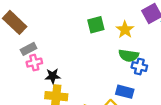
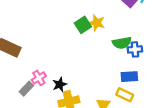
yellow star: (125, 30) -> (97, 23), moved
gray rectangle: (29, 49) -> (26, 89), moved

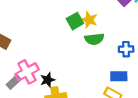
green semicircle: (122, 43) -> (94, 39), moved
pink cross: (39, 78) -> (27, 72), size x1.5

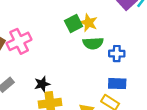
blue cross: (126, 49) -> (117, 54), moved
pink cross: (27, 72) -> (19, 41), moved

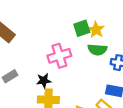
pink cross: (19, 41) -> (59, 56), moved

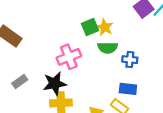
black star: (44, 81) -> (55, 84), size x1.5

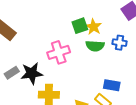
blue cross: (130, 60) -> (120, 43), moved
black star: (55, 84) -> (32, 73), moved

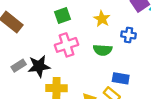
green square: (80, 26) -> (62, 16), moved
green semicircle: (95, 46) -> (103, 50), moved

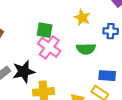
green square: (62, 16) -> (45, 30), moved, turned 35
pink cross: (66, 45) -> (49, 47), turned -30

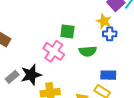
yellow star: (82, 18) -> (104, 21), moved
green square: (45, 30) -> (67, 31), moved

